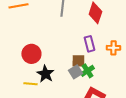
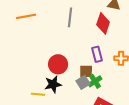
red circle: (31, 54) -> (58, 64), moved
black star: (45, 74) -> (53, 84), turned 30

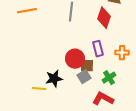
red circle: (58, 64) -> (75, 59), moved
green cross: (95, 81) -> (109, 78), moved

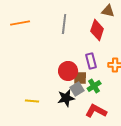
green cross: (109, 78) -> (94, 86), moved
black star: (54, 79) -> (66, 98), moved

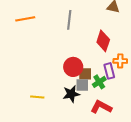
red diamond: (97, 30) -> (103, 41), moved
purple rectangle: (91, 61) -> (109, 71), moved
gray square: (77, 89) -> (82, 85), turned 32

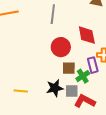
red diamond: (103, 41) -> (87, 35), turned -30
red circle: (73, 67) -> (61, 47), moved
gray square: (82, 85) -> (72, 91), moved

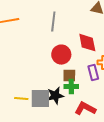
green cross: (83, 76) -> (71, 87), moved, turned 32
gray square: (72, 91) -> (40, 99), moved, size x1.5

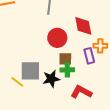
yellow line: (21, 99) -> (17, 82), turned 32
gray square: (40, 99) -> (30, 71), moved

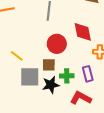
purple rectangle: (89, 56) -> (88, 74), moved
brown square: (65, 59) -> (49, 65), moved
yellow line: (17, 82) -> (17, 56), moved

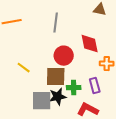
brown square: (49, 65) -> (56, 77), size x1.5
gray square: (30, 77) -> (42, 101), moved

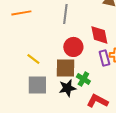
purple rectangle: (95, 86) -> (104, 58), moved
green cross: (74, 88) -> (83, 79), turned 32
gray square: (42, 101) -> (37, 85), moved

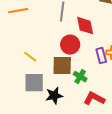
red diamond: (99, 35) -> (85, 26), moved
black star: (67, 88) -> (54, 96), moved

